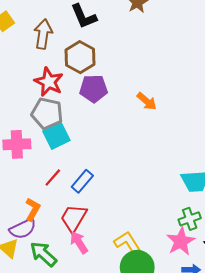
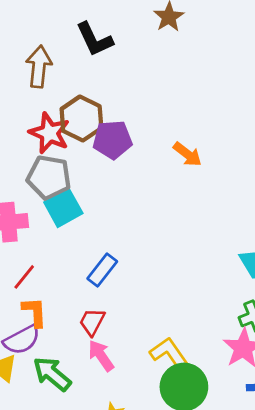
brown hexagon: (80, 57) -> (81, 118), moved
red line: (53, 178) -> (24, 277), moved
orange L-shape: (33, 209) -> (35, 312), turned -30
red trapezoid: (74, 218) -> (92, 322), size x0.7

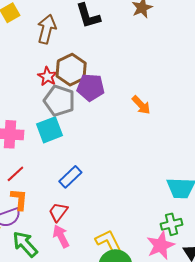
red star: (49, 133) -> (47, 76), size x0.7
gray pentagon: (49, 177) -> (59, 101), moved

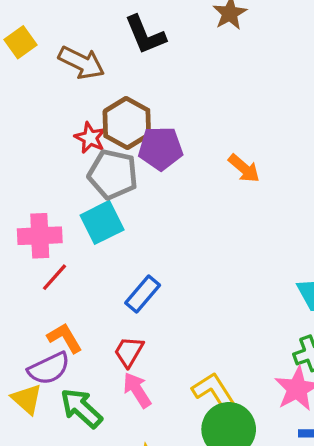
brown arrow: (47, 29) -> (81, 63), turned 108
red line: (15, 174) -> (55, 277), moved
orange L-shape: (19, 199) -> (65, 338), turned -30

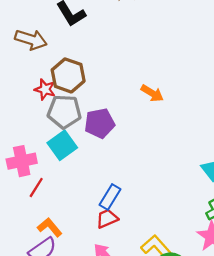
purple pentagon: (161, 148) -> (100, 123), moved
blue rectangle: (143, 294) -> (110, 197), moved
red trapezoid: (129, 352) -> (107, 219), moved, turned 45

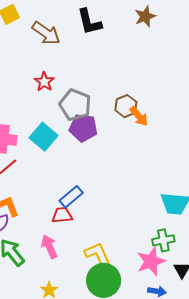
brown hexagon: (68, 75) -> (126, 106), moved, size x0.7
gray pentagon: (64, 112) -> (75, 105), moved
cyan square: (62, 145) -> (44, 137), turned -32

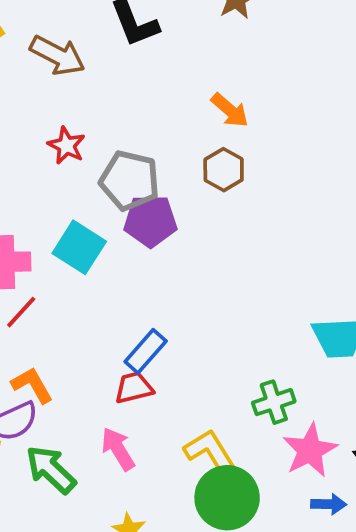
orange arrow: (139, 116) -> (230, 110), moved
green cross: (163, 240) -> (274, 402), moved

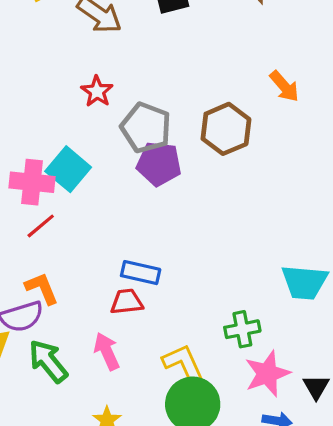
orange arrow: (230, 110) -> (284, 86), moved
brown hexagon: (224, 170) -> (226, 129), size x1.4
cyan square: (79, 247) -> (68, 169), moved
blue rectangle: (146, 351) -> (141, 273), turned 54

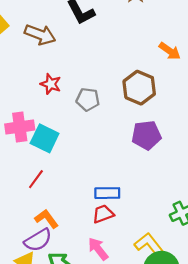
gray pentagon: (146, 128) -> (88, 99), size x0.7
purple pentagon: (159, 164) -> (146, 135), moved
pink cross: (32, 182) -> (20, 127), moved

